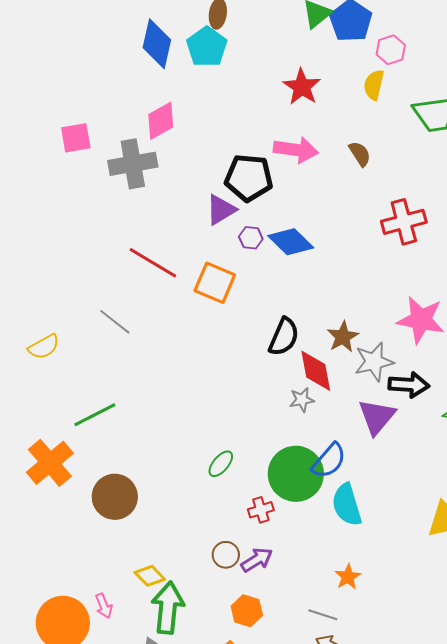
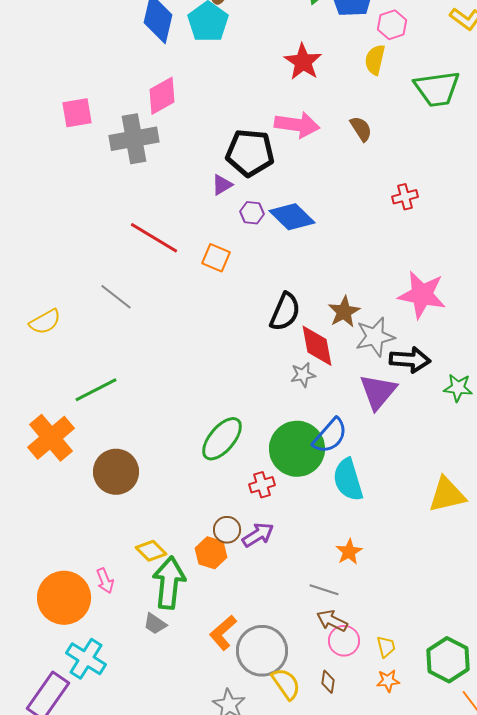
purple triangle: (221, 210) -> (222, 185), size x0.7
red cross: (404, 222) -> (405, 197), size x0.6
orange square: (215, 283) -> (216, 258), size x0.7
green ellipse: (221, 464) -> (222, 439), size x1.6
orange hexagon: (247, 611) -> (211, 553), moved

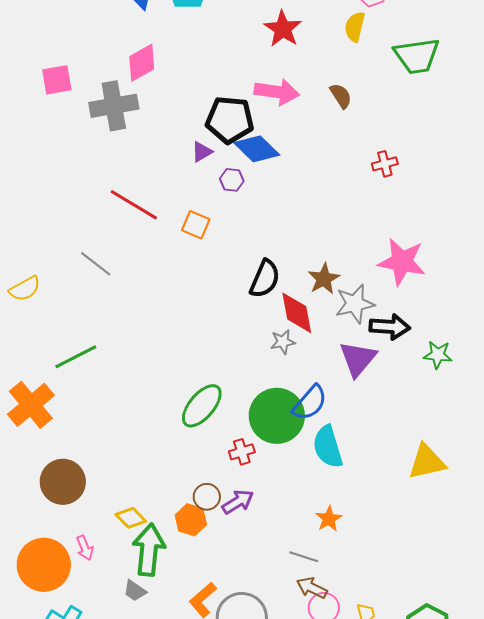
blue diamond: (292, 217) -> (257, 149), moved
brown circle: (116, 472) -> (63, 482), moved

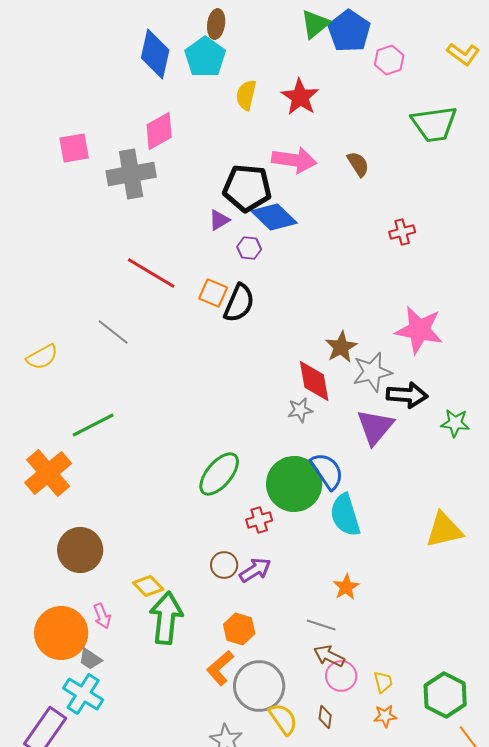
yellow semicircle: (355, 27) -> (246, 95), moved
black semicircle: (265, 279) -> (239, 303), moved
blue semicircle: (310, 403) -> (327, 471), turned -75
orange hexagon: (191, 520) -> (239, 629), moved
gray trapezoid: (135, 591) -> (90, 659), moved

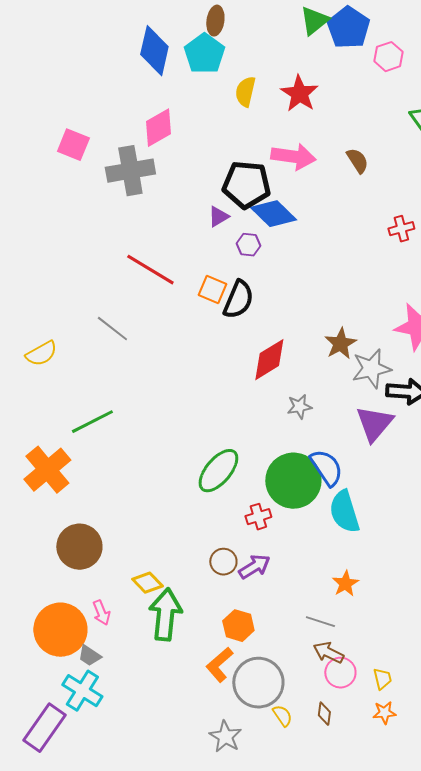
pink square: (74, 148) -> (73, 145), turned 32
red diamond: (314, 381) -> (269, 360), moved, turned 69
yellow semicircle: (283, 719) -> (282, 716), size x0.7

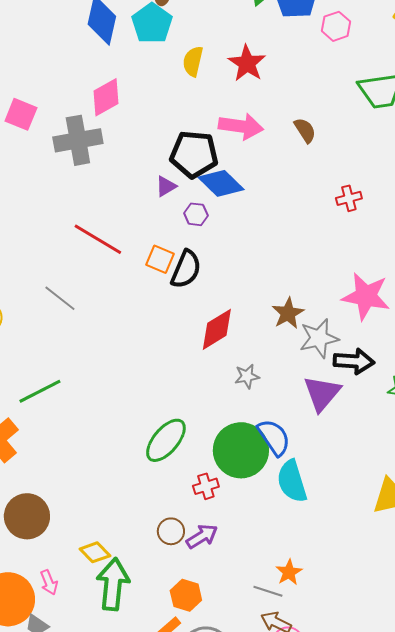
orange star: (345, 584) -> (289, 572), moved

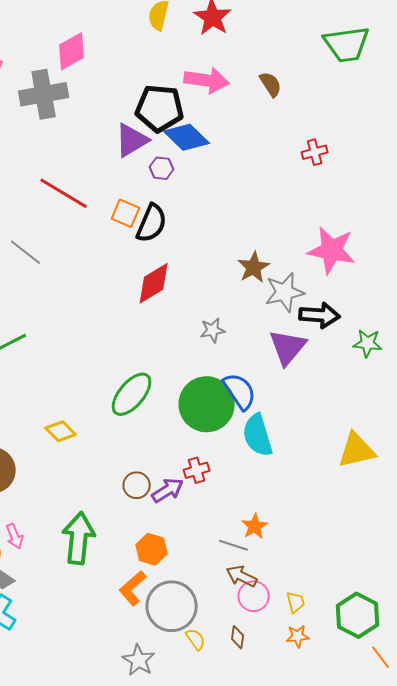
purple triangle: (166, 186) -> (132, 140), size x1.6
red diamond: (217, 329) -> (154, 283), moved
red cross: (206, 486) -> (197, 470), moved
yellow diamond: (95, 552) -> (61, 431), moved

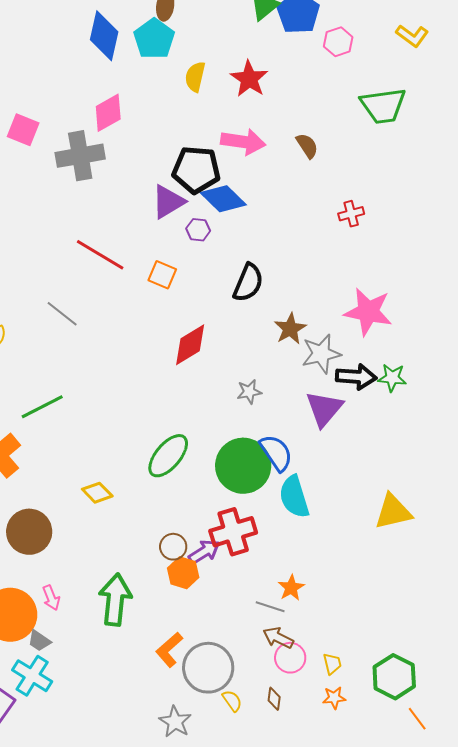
black semicircle: (152, 223) -> (248, 283), moved
green star: (368, 343) -> (392, 378), moved
red cross: (197, 470) -> (233, 532), size x1.8
orange hexagon: (152, 549) -> (183, 573), moved

